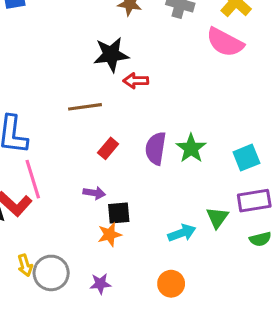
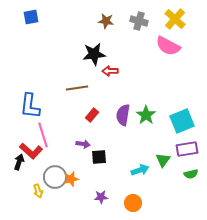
cyan square: (246, 158) -> (182, 121), size x1.4
orange star: (110, 234) -> (71, 179), moved
gray circle: (51, 273) -> (55, 177), moved
purple star: (100, 284) -> (101, 197), moved

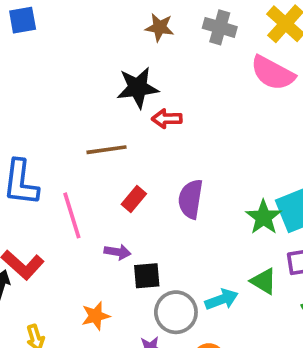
green star: (146, 115) -> (264, 217), moved
pink line: (43, 135) -> (72, 215), moved
green triangle: (163, 160) -> (264, 281), turned -35
gray circle: (55, 177) -> (176, 312), moved

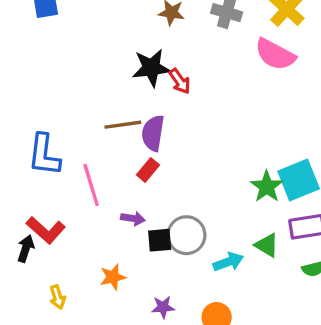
red arrow: (167, 119) -> (180, 81), moved, turned -124
purple semicircle: (191, 199) -> (153, 133), moved
gray circle: (176, 312) -> (186, 235), moved

